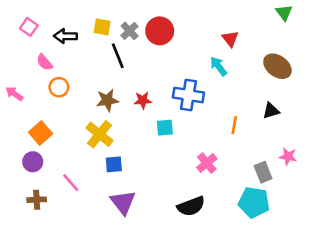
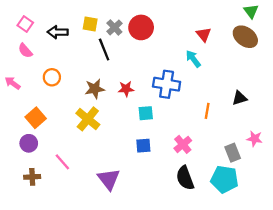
pink semicircle: (44, 62) -> (25, 51), moved
brown ellipse: (277, 66) -> (245, 37), moved
blue square: (114, 164) -> (143, 146), moved
black semicircle: (191, 206) -> (185, 178), moved, turned 90

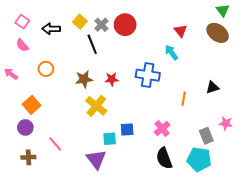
yellow square: (90, 24) -> (80, 22), turned 32
cyan square: (146, 113) -> (110, 139), moved
yellow cross: (88, 119) -> (96, 106), moved

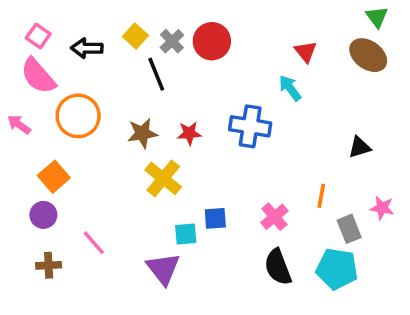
pink semicircle: (22, 45) -> (38, 76), size x1.6
orange circle: (46, 69) -> (78, 116), size x1.6
orange line: (184, 99) -> (321, 196), moved

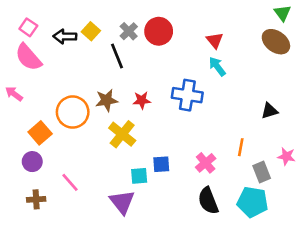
yellow square: (135, 36) -> (91, 31), moved
red triangle: (306, 52) -> (215, 40), moved
orange circle: (78, 116) -> (73, 112), moved

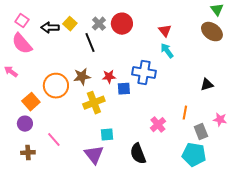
yellow cross: (122, 134) -> (94, 103), turned 30
blue square: (161, 164) -> (124, 89), moved
black semicircle: (208, 201) -> (138, 154), moved

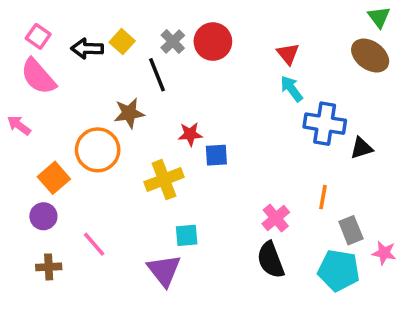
blue cross: (144, 73) -> (325, 124), moved
brown star: (82, 77) -> (129, 113), moved
pink star: (220, 120) -> (384, 253), moved
black semicircle: (138, 154) -> (271, 260), moved

